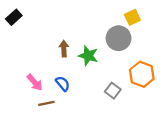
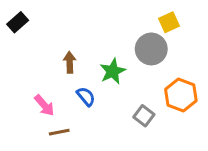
brown arrow: (64, 49) -> (70, 62), moved
green star: (88, 56) -> (113, 71), turned 30
blue semicircle: (63, 84) -> (86, 96), moved

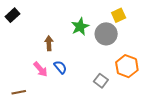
green star: (113, 71) -> (80, 27), moved
pink arrow: (44, 105) -> (41, 69), moved
brown line: (59, 132) -> (19, 92), moved

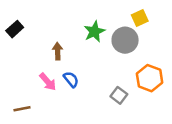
black rectangle: (12, 15) -> (15, 29), moved

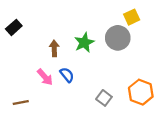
green star: (94, 32) -> (84, 42), moved
orange hexagon: (150, 78) -> (141, 92), moved
gray square: (119, 95) -> (104, 98), moved

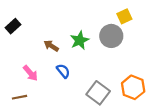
brown arrow: (54, 48) -> (51, 46), turned -56
pink arrow: (45, 77) -> (30, 73), moved
gray square: (104, 98) -> (98, 93), size x1.5

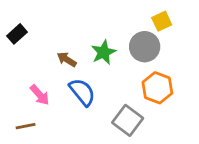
blue semicircle: (63, 71) -> (82, 92), size x1.5
orange hexagon: (133, 87) -> (157, 88), moved

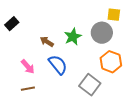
yellow square: (162, 21) -> (114, 15), turned 32
brown line: (26, 126) -> (28, 89), moved

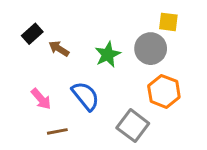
black rectangle: (12, 24) -> (32, 34), moved
brown arrow: (47, 42) -> (59, 49), moved
brown line: (28, 89) -> (57, 131), moved

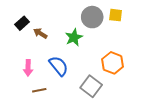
gray circle: (151, 49) -> (92, 17), moved
pink arrow: (41, 99) -> (28, 68), turned 42

